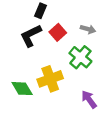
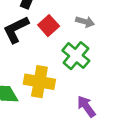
yellow cross: (50, 79) -> (39, 82), turned 30

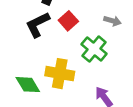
gray arrow: (85, 22) -> (112, 21), moved

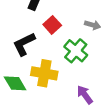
black L-shape: (38, 24) -> (24, 44), moved

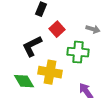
green cross: (76, 51) -> (78, 52), turned -35

